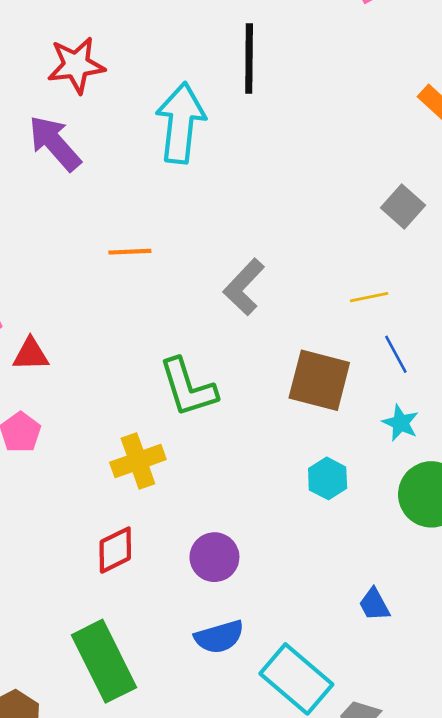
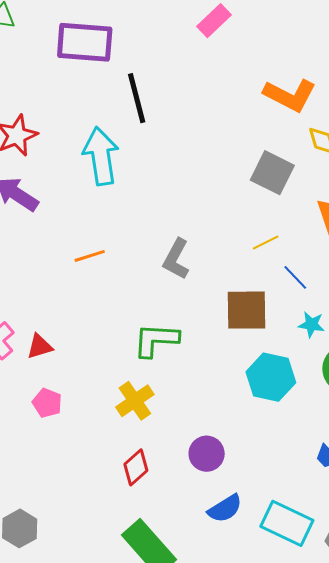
gray square: (403, 206) -> (272, 173), size x1.4
green L-shape: (188, 388) -> (156, 340), turned 126
cyan hexagon: (328, 478) -> (271, 377), size x1.6

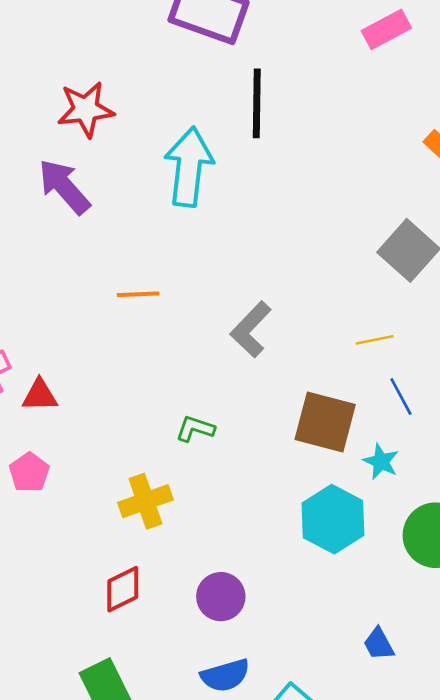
cyan star: (311, 325) -> (381, 462), moved
green L-shape: (156, 340) -> (195, 429), size x0.6

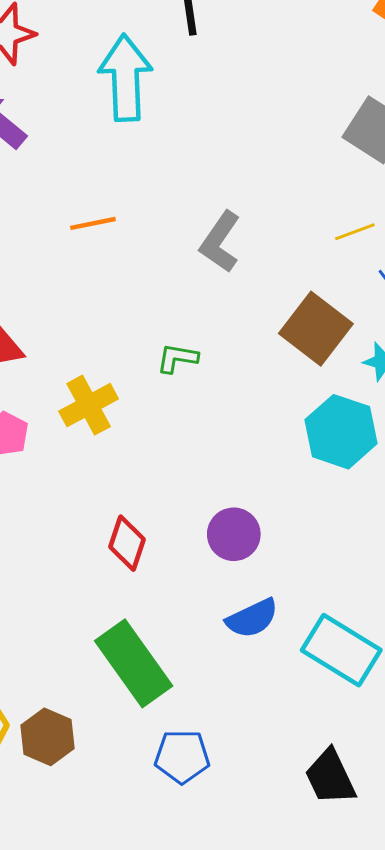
brown square: (325, 422) -> (316, 329), turned 32
yellow cross: (145, 501) -> (89, 405), moved
red diamond: (123, 589) -> (127, 543), turned -36

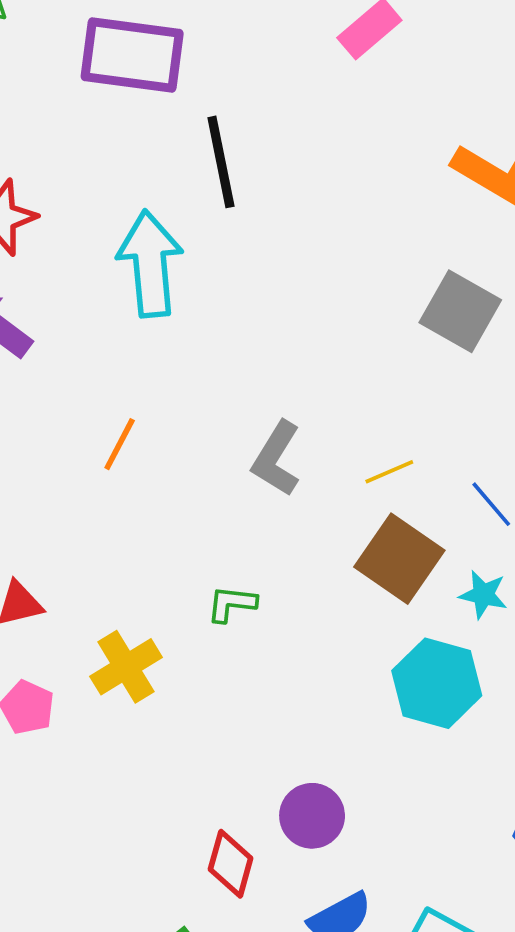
orange line: (93, 223) -> (120, 444), turned -48
yellow line: (355, 232) -> (389, 472), moved
red diamond: (127, 543) -> (231, 864), moved

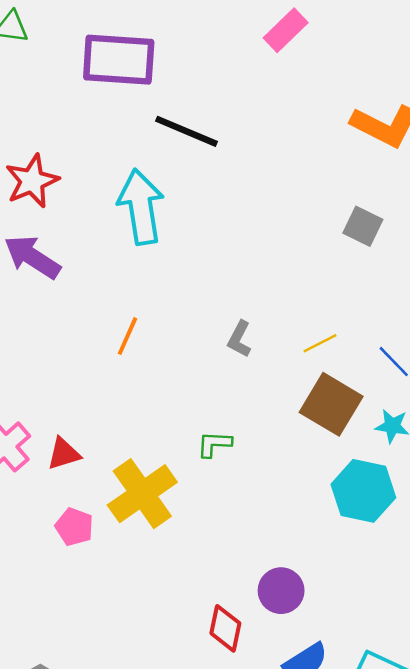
black line: (221, 162) -> (186, 131), turned -52
gray square: (460, 311) -> (363, 226), size x0.7
gray L-shape: (276, 459) -> (239, 339), size x0.7
yellow cross: (126, 667) -> (142, 494), size x1.4

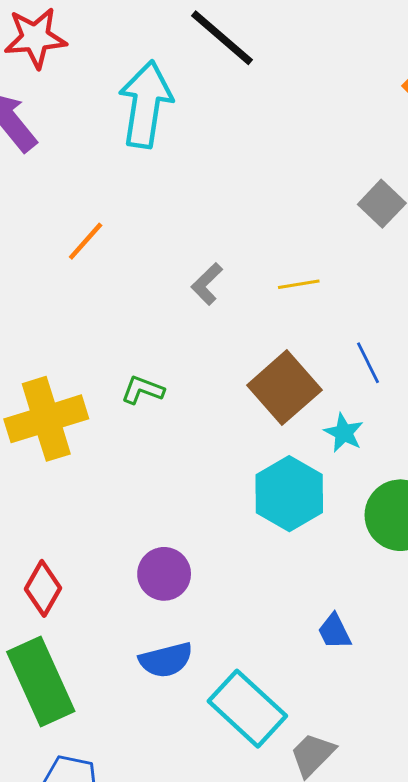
yellow line: (320, 343) -> (299, 284), moved
red diamond: (225, 628) -> (43, 588), moved

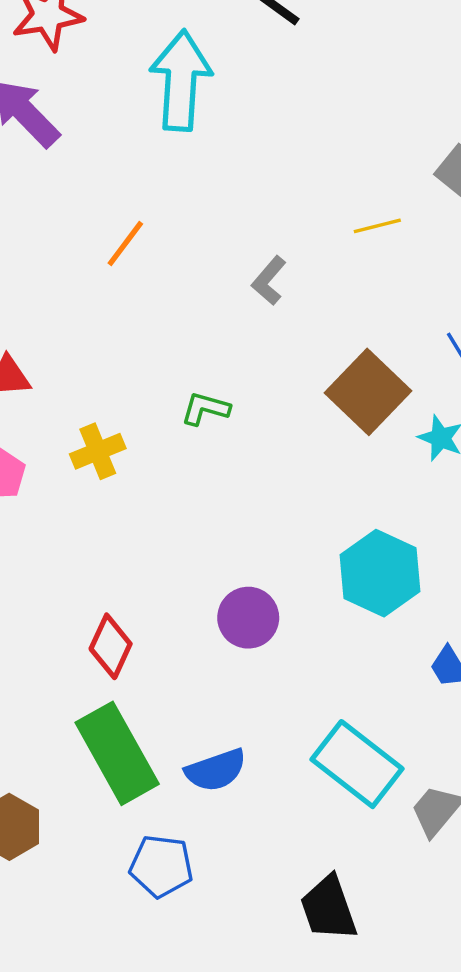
yellow line: (299, 284) -> (377, 226), moved
yellow cross: (46, 419) -> (98, 451), size x0.6
cyan hexagon: (289, 494) -> (380, 573), moved
blue semicircle: (166, 660) -> (216, 770), moved

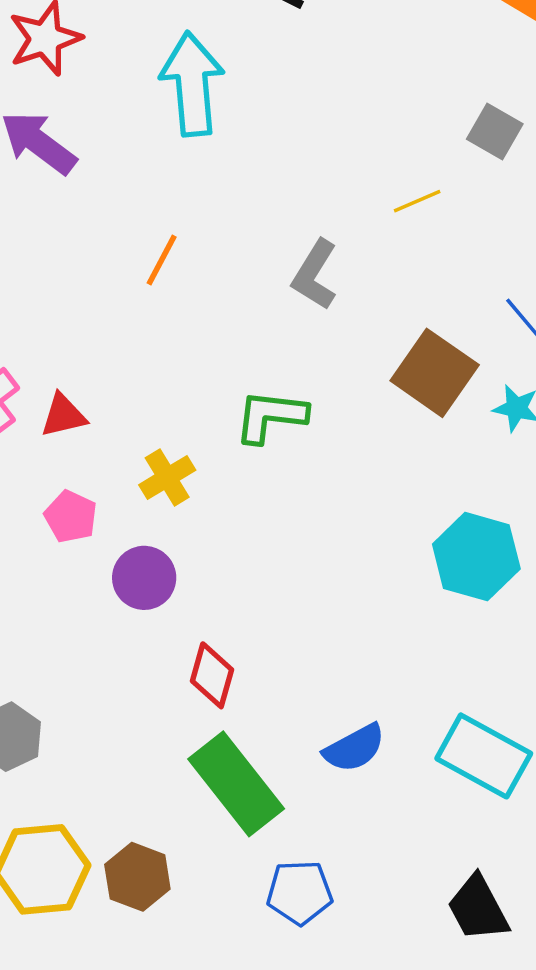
gray L-shape: (269, 281) -> (315, 275), size x1.4
green L-shape: (205, 409) -> (271, 416), size x1.5
purple circle: (248, 618) -> (144, 578), moved
blue semicircle: (216, 770) -> (354, 748), moved

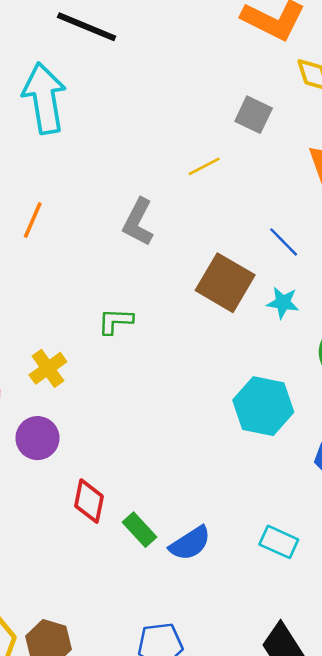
green L-shape: (271, 416) -> (115, 321), size x0.7
cyan rectangle: (484, 756) -> (279, 542), size x0.6
green rectangle: (236, 784) -> (140, 530), moved, size x0.5

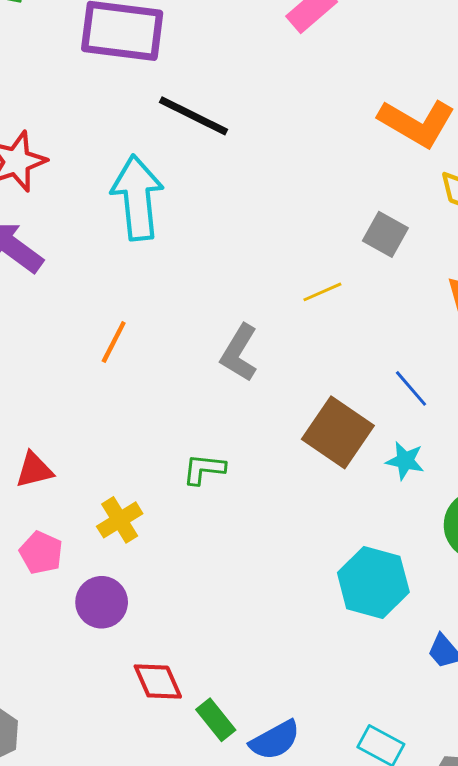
red diamond: (89, 501) -> (158, 682), turned -39

